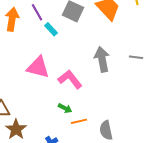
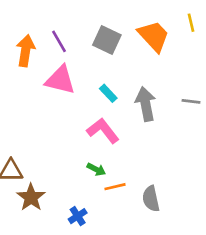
cyan rectangle: (51, 29) -> (108, 93), moved
pink triangle: (38, 67) -> (60, 80), moved

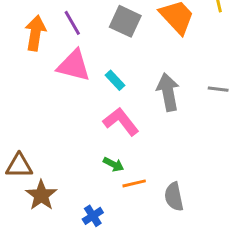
cyan rectangle: (108, 93) -> (115, 80), moved

